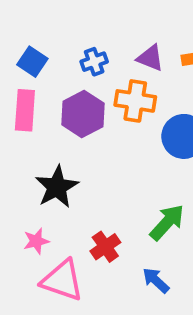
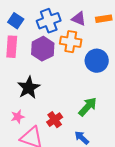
blue cross: (94, 62) -> (49, 21), size x1.6

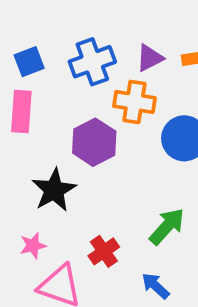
purple triangle: (79, 19) -> (150, 58), turned -49
blue square: (16, 21) -> (29, 62), turned 35
purple hexagon: (43, 49) -> (94, 142), moved

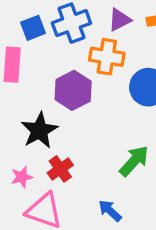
blue square: (29, 62) -> (33, 28), moved
red cross: (104, 251) -> (60, 169), moved
blue arrow: (155, 286) -> (110, 211), moved

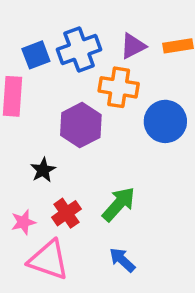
black star: (39, 130) -> (43, 170), size x0.6
green arrow: (134, 161) -> (119, 204), moved

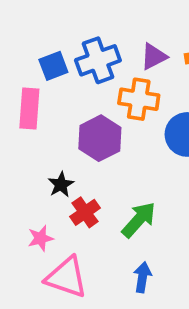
red cross: (66, 213) -> (85, 212), moved
blue arrow: (122, 260) -> (142, 277), turned 56

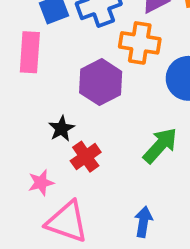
green arrow: (139, 220) -> (160, 145), moved

